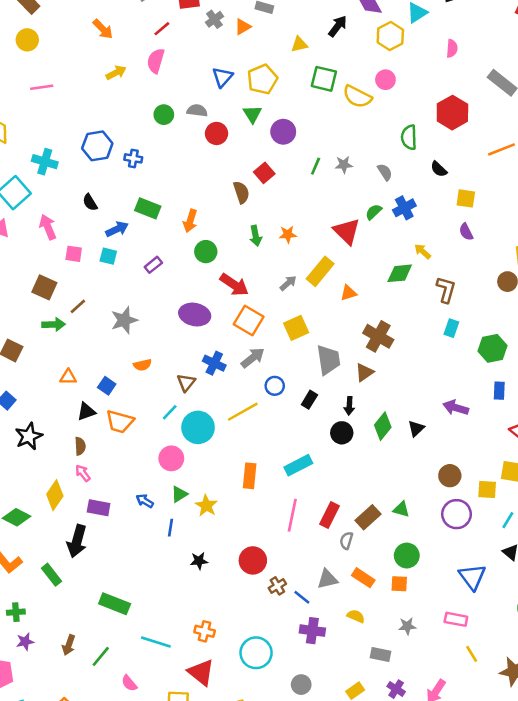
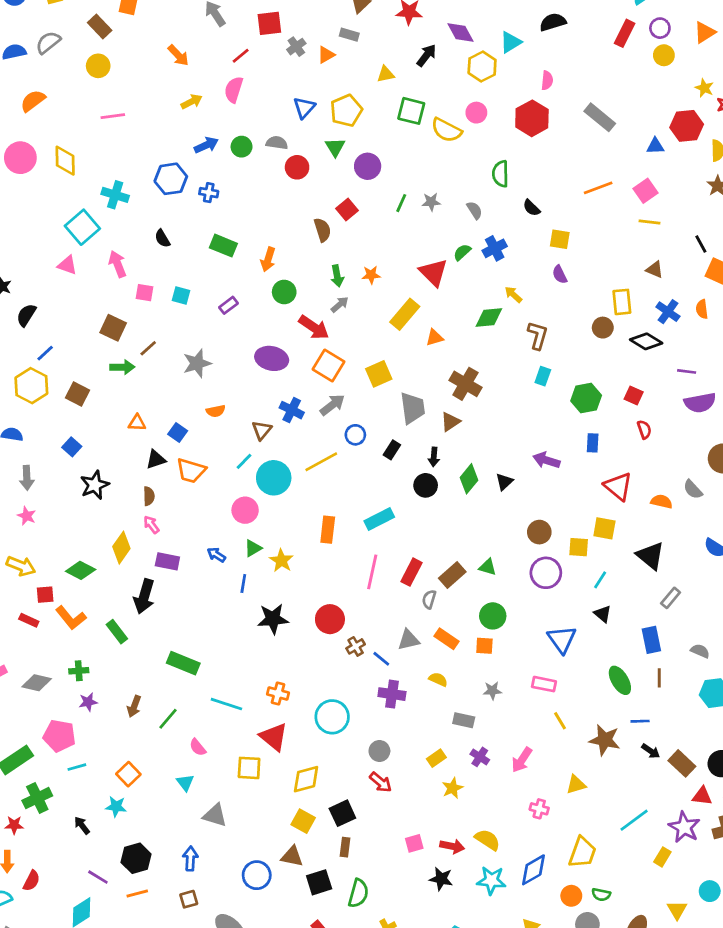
red hexagon: (452, 113) -> (532, 118), moved
blue arrow: (117, 229) -> (206, 145), moved
gray arrow: (288, 283) -> (340, 304), moved
black star: (199, 561) -> (273, 619), size x1.6

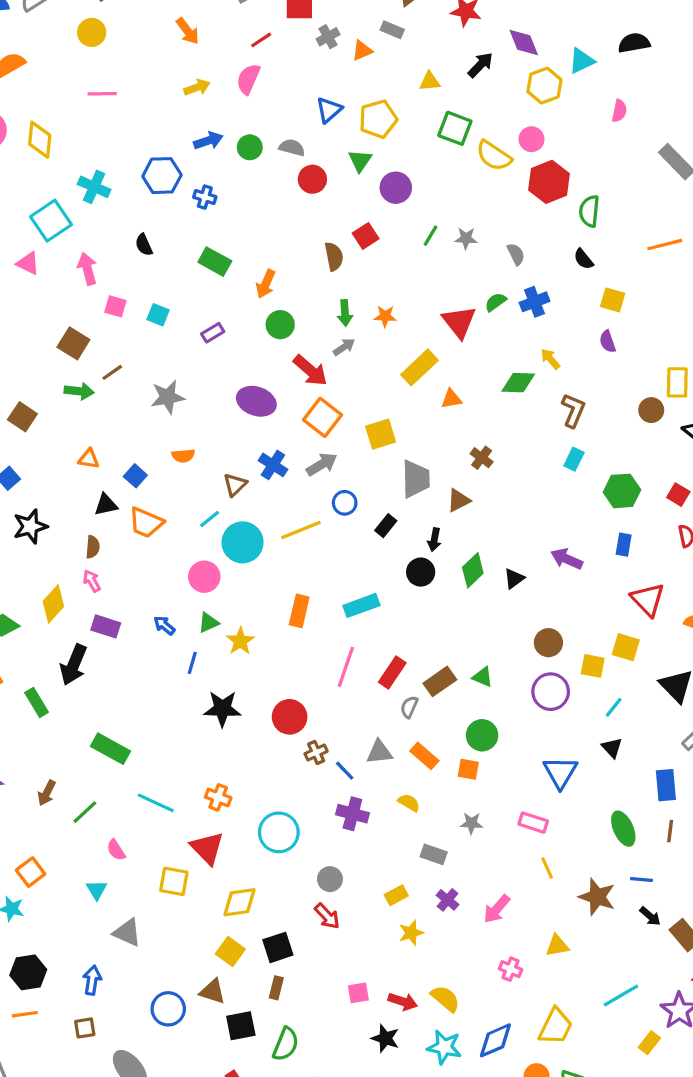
red hexagon: (532, 118) -> (549, 182), moved
green semicircle: (500, 174) -> (589, 211), moved
brown cross: (465, 384) -> (482, 458), size x0.6

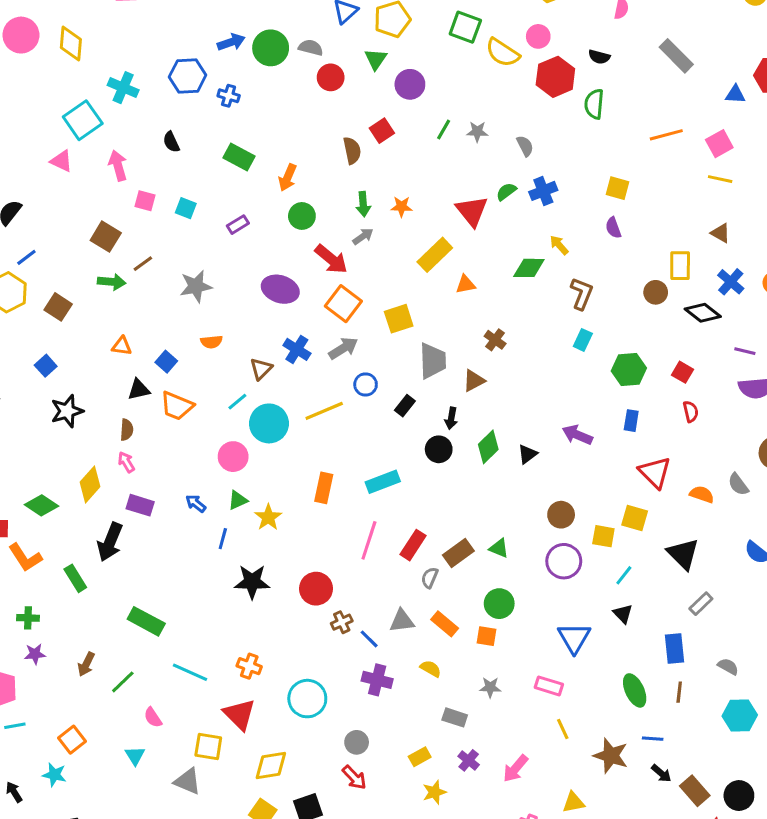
green circle: (250, 147) -> (271, 48), size x1.5
black semicircle: (583, 259) -> (599, 57), moved, turned -35
gray triangle: (127, 932) -> (188, 781), moved

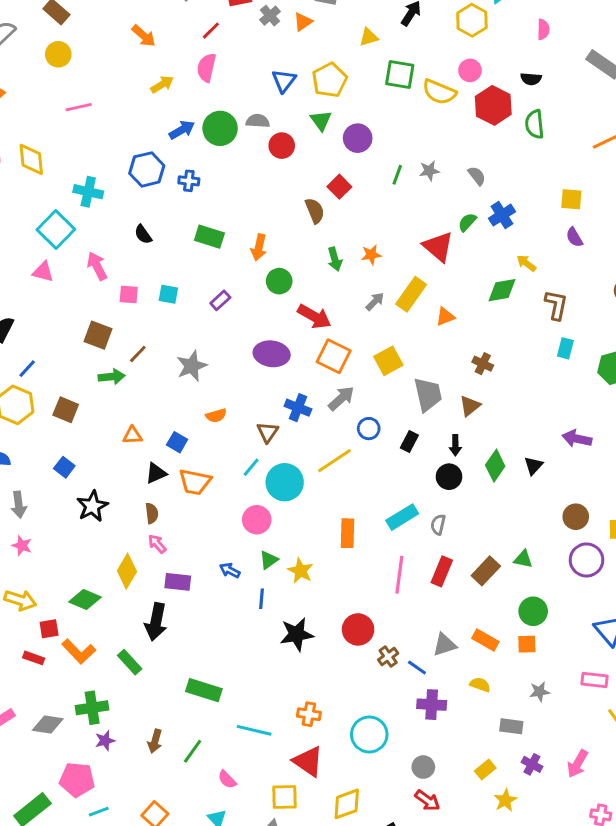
gray arrow: (363, 236) -> (375, 302), moved
gray semicircle: (430, 578) -> (438, 525), moved
green cross: (28, 618) -> (92, 708), size x1.5

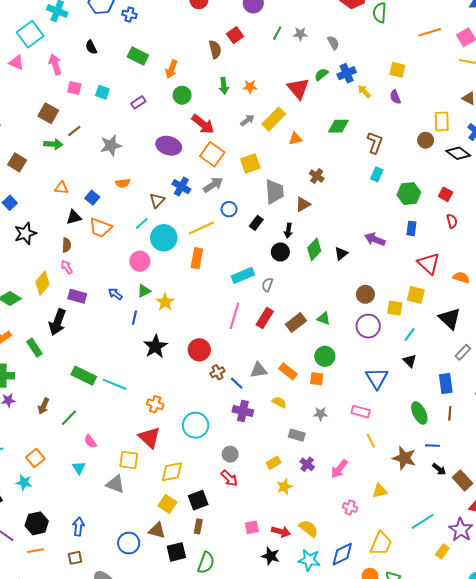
yellow arrow: (526, 263) -> (364, 91), moved
orange rectangle: (348, 533) -> (197, 258), moved
black star: (297, 634) -> (155, 346), turned -30
cyan line: (254, 730) -> (115, 384), moved

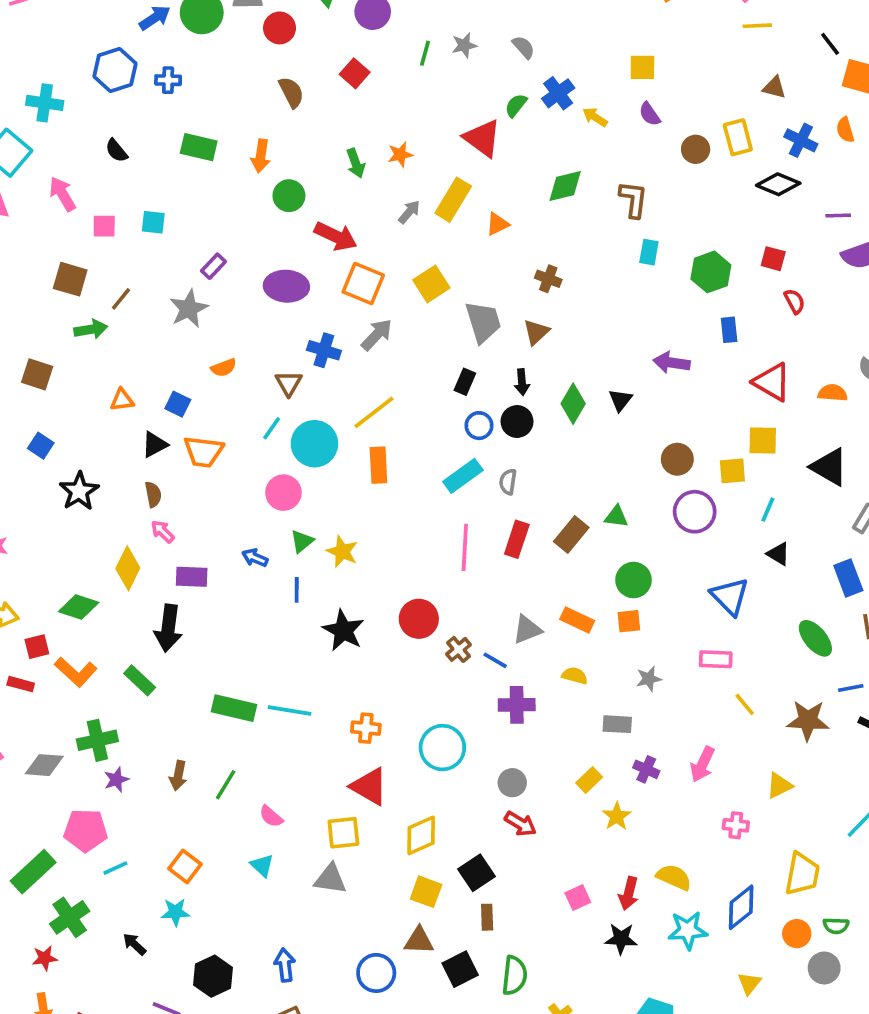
brown semicircle: (215, 49) -> (291, 92), moved
purple rectangle: (138, 102) -> (213, 266), moved
brown circle: (426, 140) -> (696, 149), moved
blue circle: (229, 209) -> (479, 426), moved
red arrow: (281, 532) -> (629, 893), turned 102

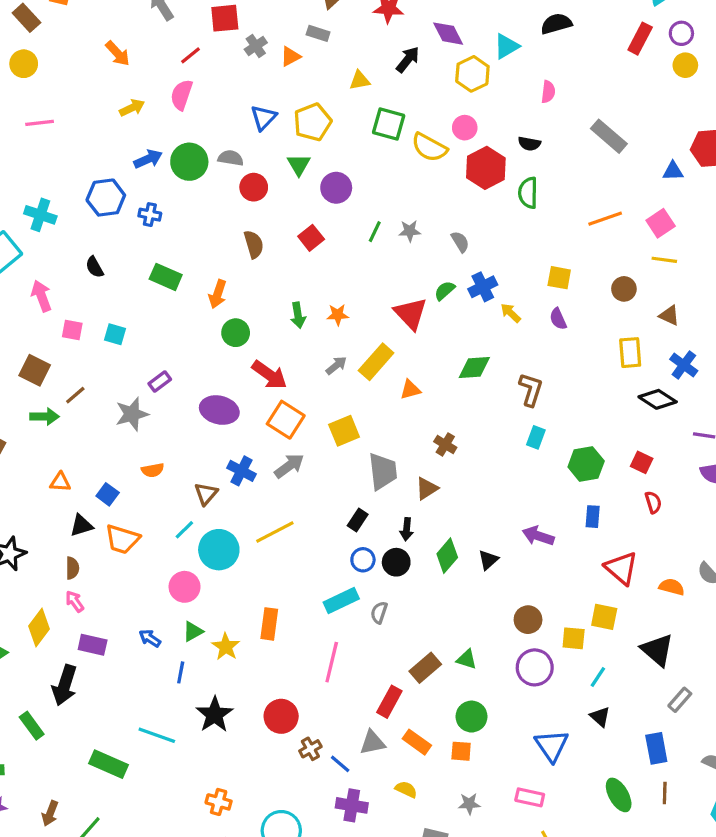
brown circle: (696, 149) -> (624, 289), moved
orange rectangle: (378, 465) -> (269, 624), moved
red rectangle: (517, 539) -> (389, 702), moved
cyan line: (290, 711) -> (157, 735), moved

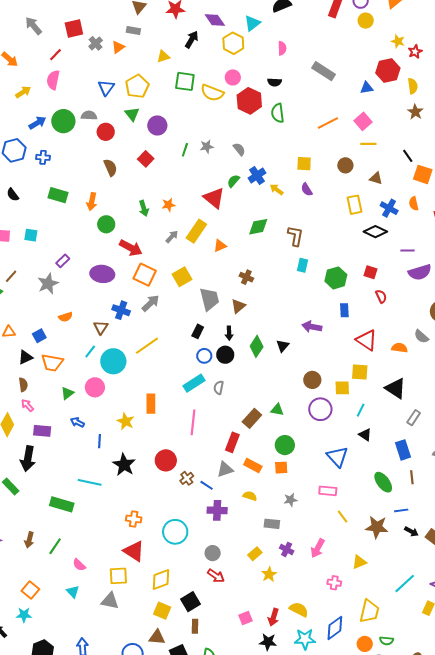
blue square: (108, 494) -> (39, 336), turned 32
green triangle: (193, 631) -> (67, 393), moved

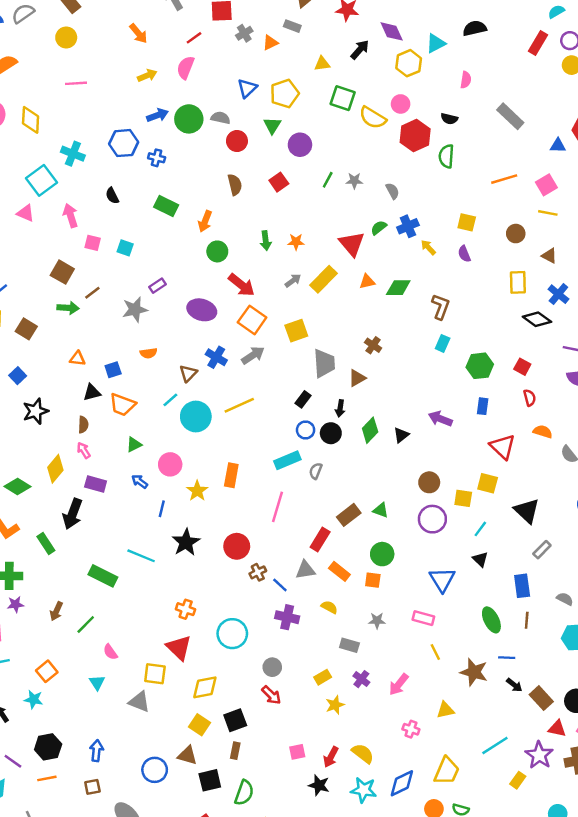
orange triangle: (220, 246) -> (367, 281), moved
orange semicircle: (399, 348) -> (543, 432), moved
pink circle: (95, 387) -> (170, 464), moved

